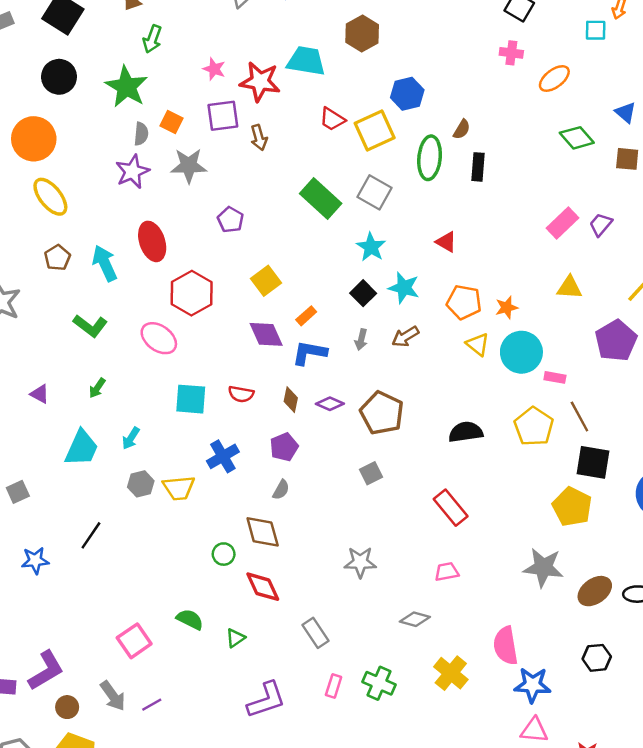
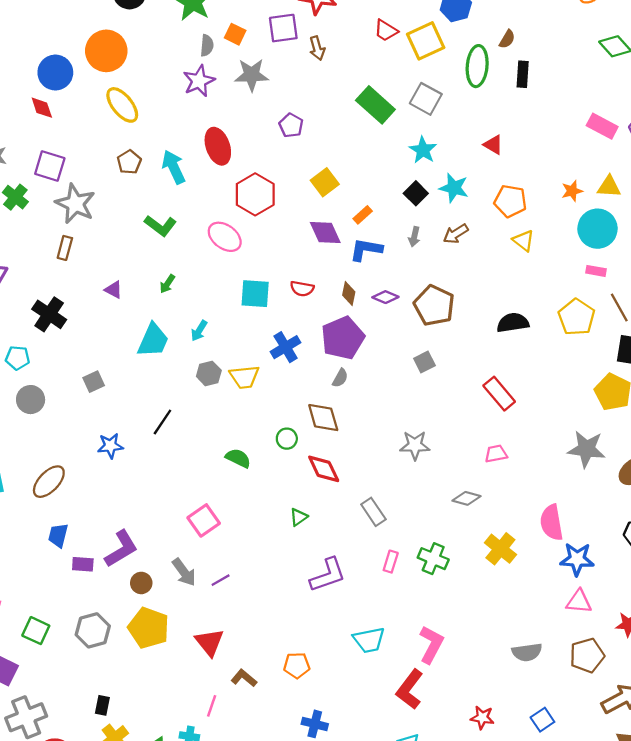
pink rectangle: (563, 223) -> (602, 126), turned 72
orange star: (507, 308) -> (572, 191), moved
cyan circle: (521, 352) -> (597, 229), moved
purple pentagon: (284, 447) -> (343, 338), size x1.6
green semicircle: (190, 619) -> (238, 458), moved

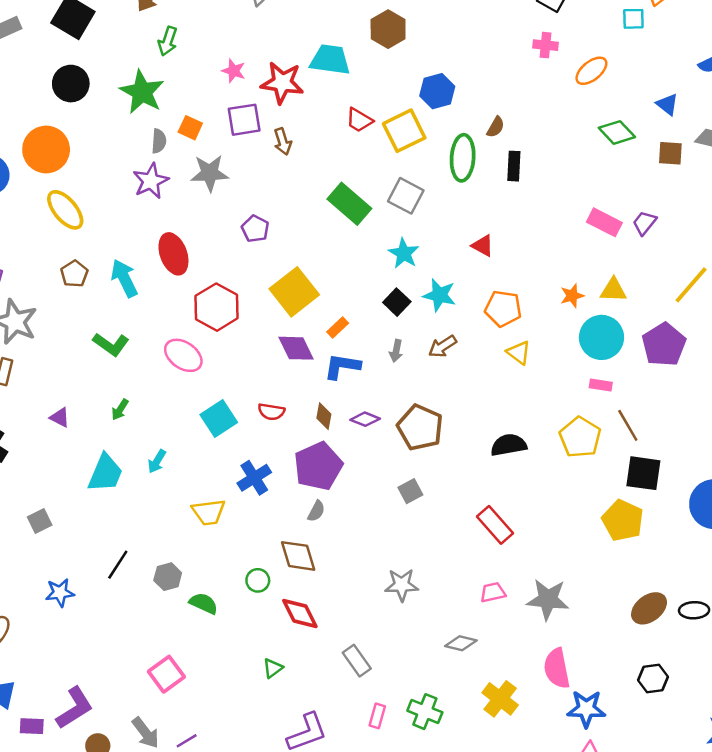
yellow square: (325, 182) -> (294, 292), size x1.5
cyan square: (255, 294) -> (219, 418), turned -36
gray hexagon: (209, 373) -> (168, 577), moved
gray star: (586, 449) -> (548, 599), moved

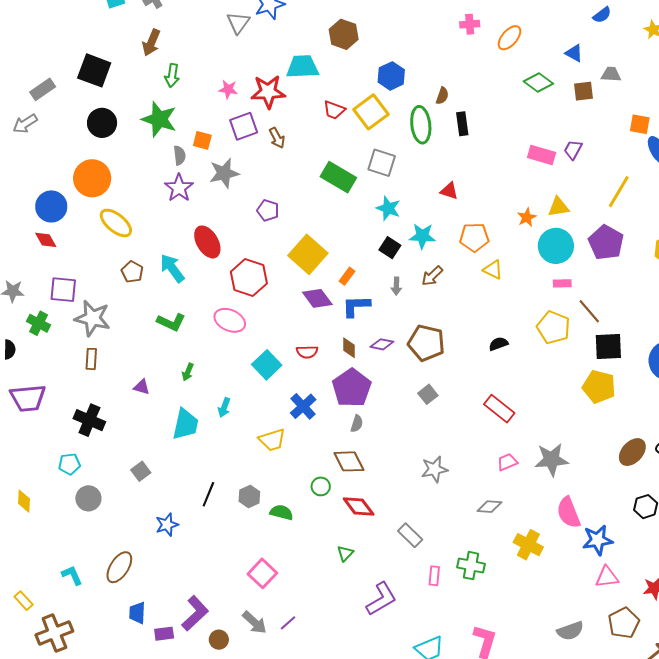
black semicircle: (509, 445) -> (498, 344), size x0.7

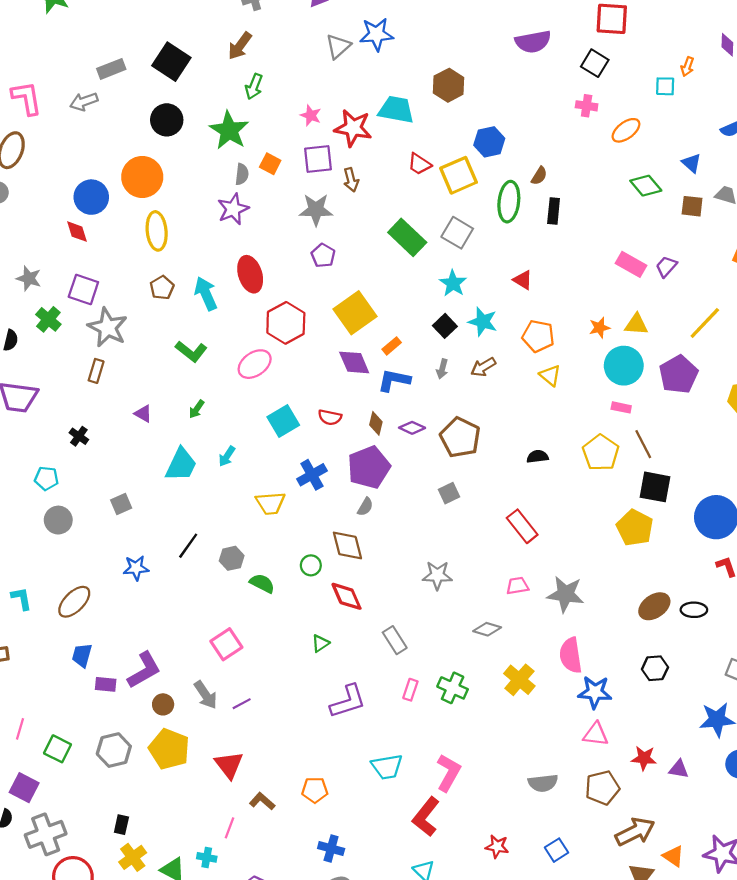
gray star: (224, 173) -> (316, 210), moved
yellow ellipse: (116, 223) -> (157, 231), turned 32
pink ellipse: (230, 320) -> (255, 364), turned -72
black cross: (89, 420) -> (79, 436), size x0.6

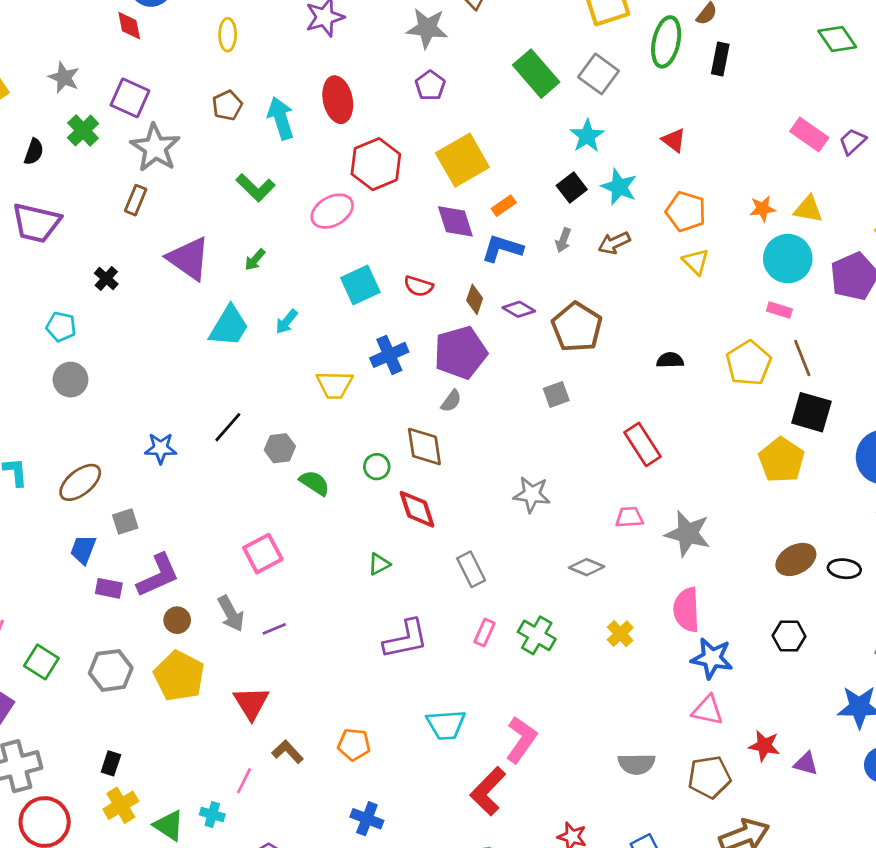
yellow ellipse: (157, 231) -> (228, 35), size x0.7
purple triangle: (143, 414) -> (189, 259), size x2.0
gray square: (121, 504) -> (125, 522), moved
yellow cross: (519, 680) -> (620, 634), size x0.7

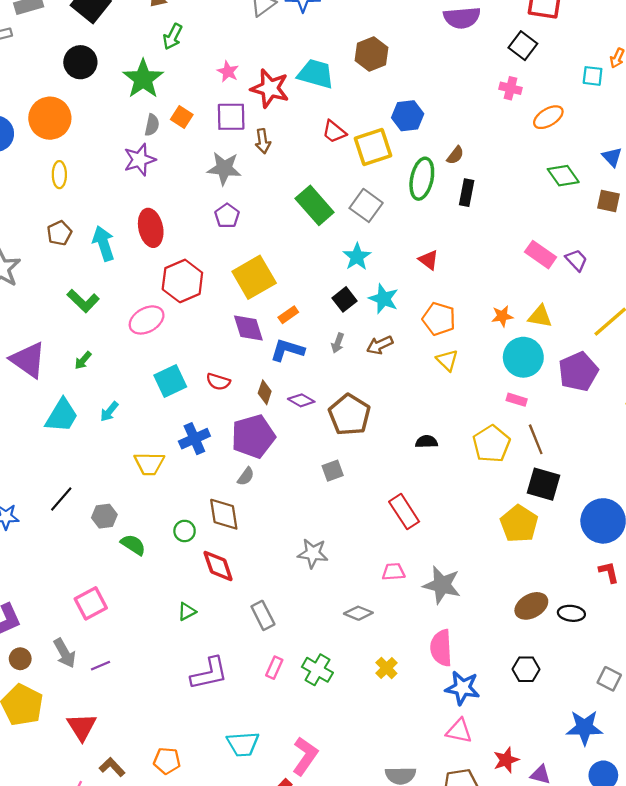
purple trapezoid: (852, 141) -> (576, 260), turned 90
red star: (764, 746) -> (506, 760), turned -30

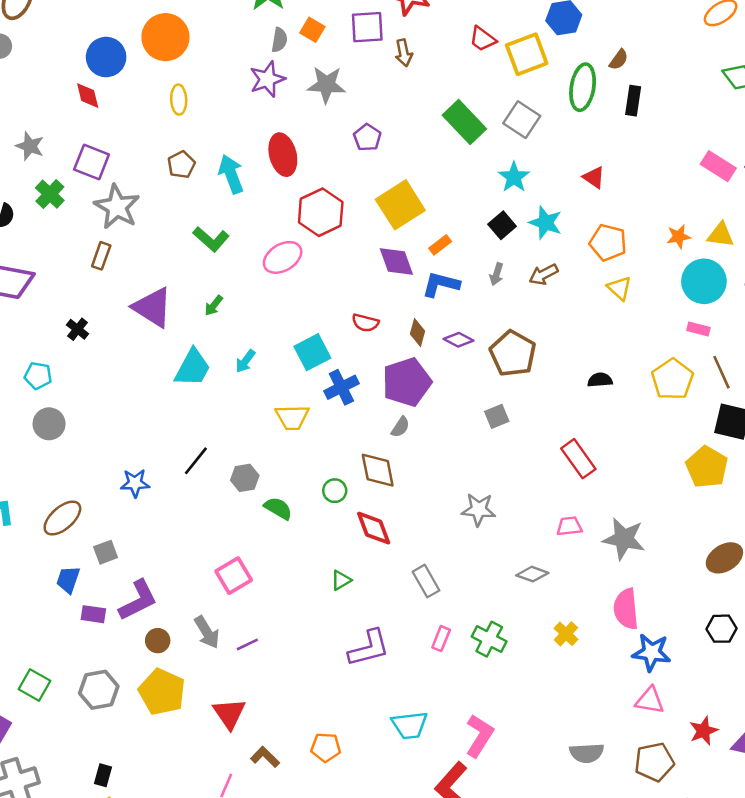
gray star: (224, 168) -> (326, 85), moved
cyan square: (170, 381) -> (312, 352), moved

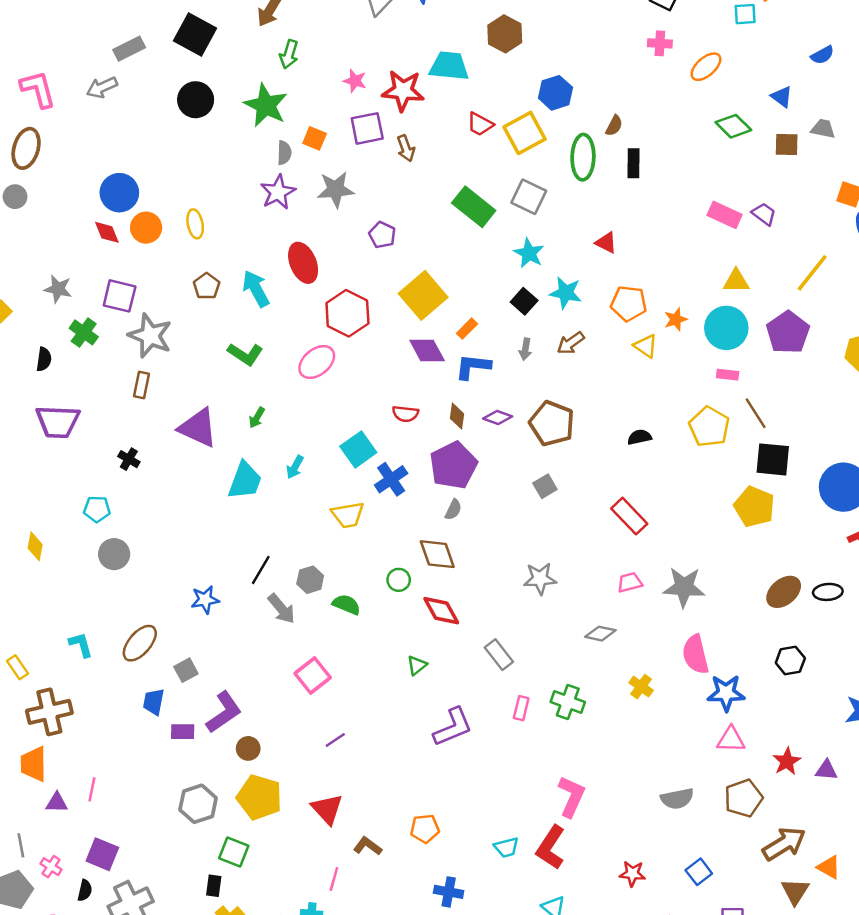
orange circle: (165, 37) -> (146, 228), moved, size x0.7
orange star: (679, 237) -> (676, 319), moved
gray arrow: (207, 632) -> (281, 609), moved
green square: (35, 685) -> (234, 852), moved
cyan trapezoid: (410, 725) -> (506, 847), moved, size x0.7

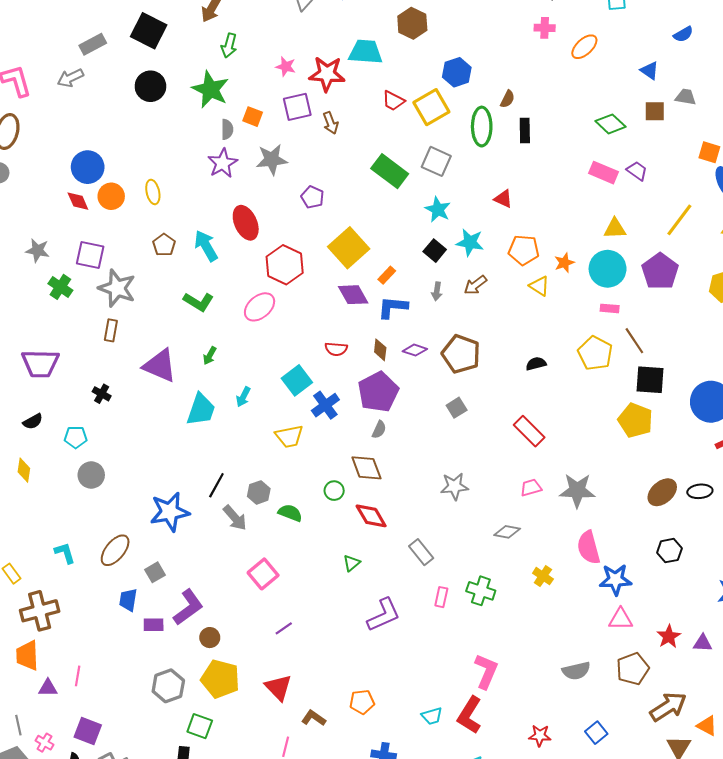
green diamond: (733, 126) -> (610, 124), moved
black semicircle: (44, 359) -> (33, 421), moved, turned 54
blue star: (205, 600) -> (170, 512), size x1.6

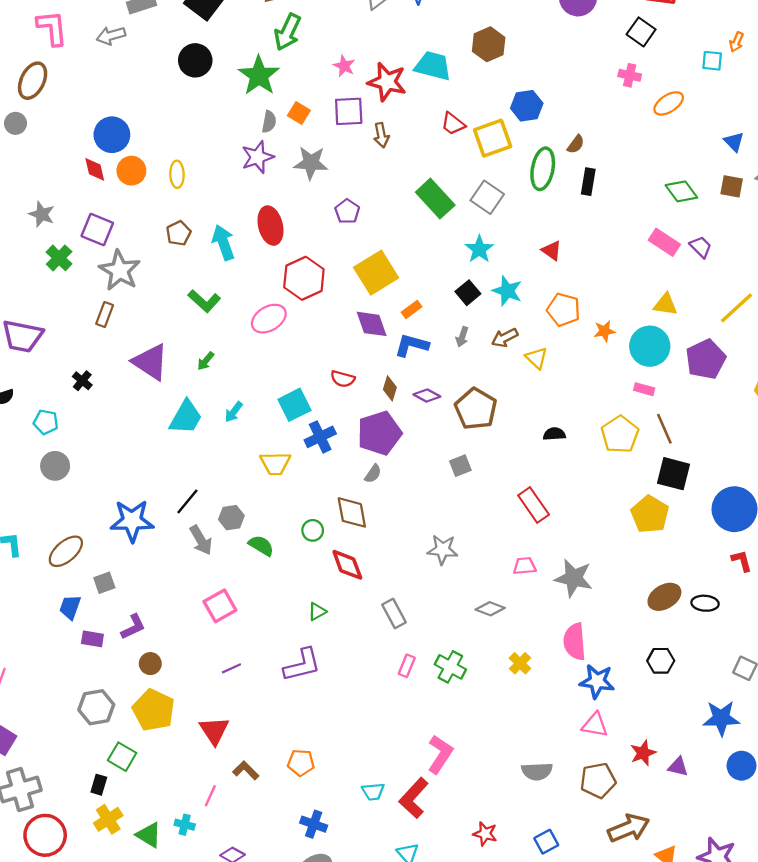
green arrow: (229, 45) -> (288, 32), size x1.4
yellow triangle: (539, 286) -> (537, 358), moved
purple L-shape: (188, 607) -> (133, 627), size x0.7
purple L-shape: (384, 615) -> (302, 665), moved

